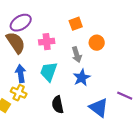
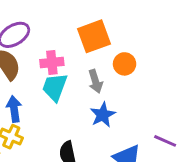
orange square: (76, 24) -> (94, 36), size x1.6
cyan trapezoid: (49, 72) -> (55, 87), moved

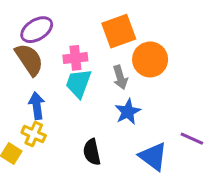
orange circle: (125, 64) -> (150, 59), size x1.5

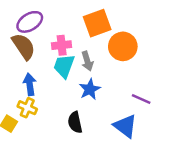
gray arrow: (120, 77) -> (87, 61), moved
blue star: (128, 112) -> (90, 89), moved
purple line: (192, 139) -> (141, 99), moved

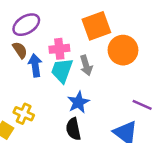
brown semicircle: (24, 46) -> (20, 50), size x0.6
blue arrow: (30, 84) -> (35, 65), moved
blue star: (90, 89) -> (78, 102), moved

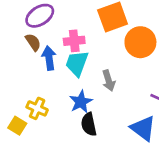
gray arrow: (86, 65) -> (109, 81), moved
blue star: (78, 102) -> (81, 102), moved

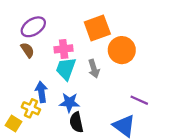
blue arrow: (49, 58) -> (41, 92), moved
gray arrow: (109, 81) -> (94, 69), moved
blue star: (81, 102) -> (69, 102), turned 30

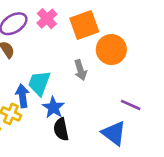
pink cross: (64, 49) -> (47, 19), moved, turned -36
cyan trapezoid: (66, 69) -> (39, 83), moved
blue star: (69, 102) -> (53, 107), turned 30

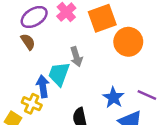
gray arrow: (80, 70) -> (76, 57), moved
blue star: (53, 107) -> (113, 98), moved

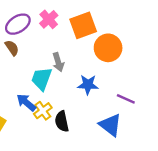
blue arrow: (43, 86) -> (26, 102), moved, turned -42
blue star: (113, 98) -> (88, 85), moved, turned -30
yellow cross: (32, 104) -> (43, 111), moved, turned 30

